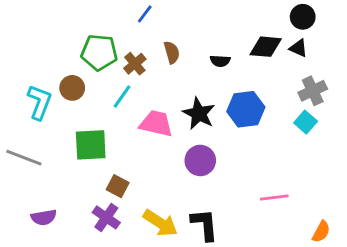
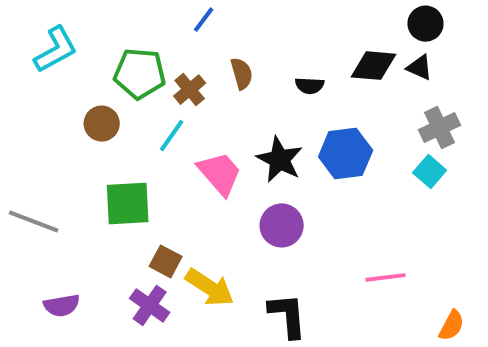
cyan L-shape: (39, 102) -> (56, 50), moved, turned 40
pink trapezoid: (156, 124) -> (220, 174), turned 36
yellow arrow: (160, 223) -> (210, 287), moved

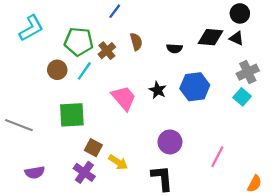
cyan line: (172, 136) -> (84, 71), moved
black star: (280, 160) -> (158, 90), size x0.7
purple circle: (282, 225) -> (170, 142), moved
pink line: (386, 277) -> (217, 157), turned -55
yellow arrow: (210, 287) -> (118, 162), size x0.7

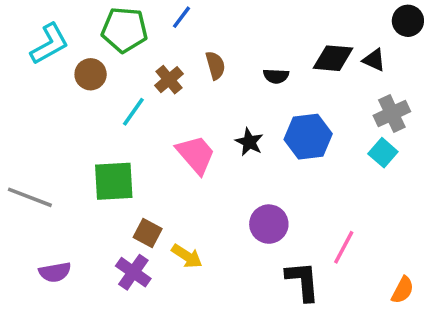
black circle: (240, 13) -> (408, 21), moved
green pentagon: (79, 42) -> (124, 30), moved
brown circle: (57, 70) -> (91, 74), moved
black L-shape: (162, 178) -> (303, 281), moved

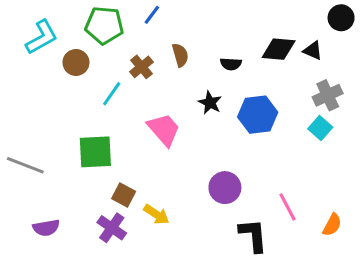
black star: (249, 142) -> (210, 103), moved
pink line: (344, 247) -> (287, 207), turned -56
orange semicircle: (403, 290) -> (332, 225), moved

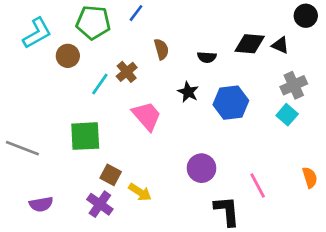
brown cross: (141, 67) -> (127, 72), moved
orange semicircle: (332, 225) -> (310, 177), moved, turned -45

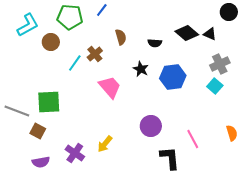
black diamond: (250, 44) -> (187, 33), turned 35
green square: (85, 136) -> (49, 102), moved
brown square: (111, 175) -> (38, 131), moved
yellow arrow: (140, 192) -> (105, 144), turned 96
purple semicircle: (41, 204) -> (41, 162), moved

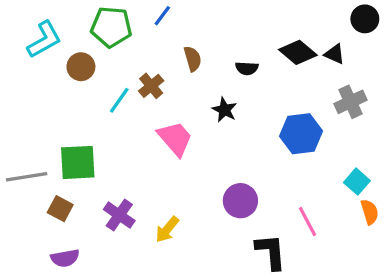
blue hexagon: (173, 77) -> (301, 134), moved
cyan square: (215, 86) -> (357, 182), moved
gray line: (17, 111) -> (27, 177), turned -30
purple cross: (75, 153) -> (119, 215), moved

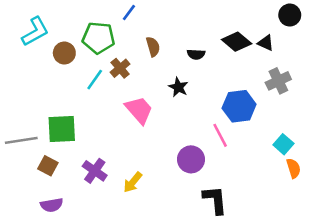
green pentagon: (111, 27) -> (99, 38), moved
pink line: (307, 221) -> (220, 135), moved

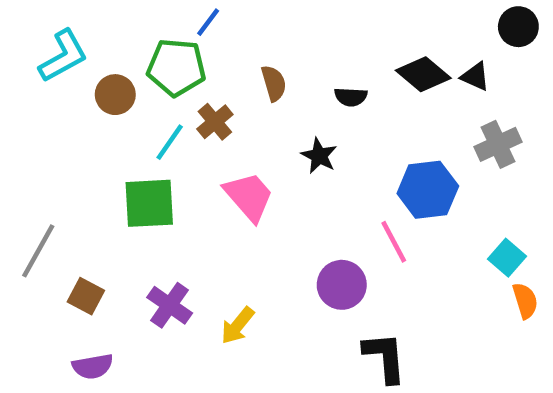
blue line: (129, 12) -> (208, 22), moved
green square: (62, 129) -> (149, 203), moved
gray line: (21, 140) -> (38, 251), turned -52

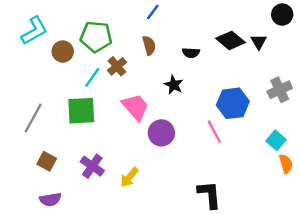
blue line: (208, 22) -> (153, 12), moved
black triangle: (475, 76) -> (259, 42), turned 35
gray cross: (498, 144) -> (280, 90), moved
gray line: (38, 251) -> (33, 118), moved
purple circle: (342, 285) -> (161, 133), moved

